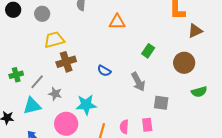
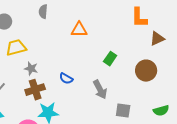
brown cross: (66, 62) -> (35, 90), moved
green semicircle: (199, 92) -> (161, 111), moved
gray star: (55, 94) -> (31, 69), moved

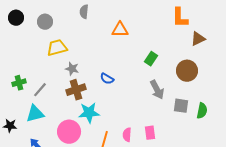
gray arrow: (100, 90) -> (157, 90), moved
gray square: (123, 111) -> (181, 106), moved
green semicircle: (161, 111) -> (202, 111), turned -63

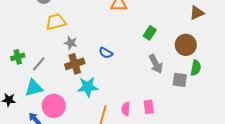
green semicircle: (202, 111) -> (196, 68), moved
pink circle: (69, 132) -> (54, 106), moved

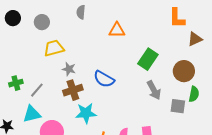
green rectangle: (150, 33) -> (148, 59), size x1.5
blue semicircle: (106, 53) -> (104, 79), size x1.5

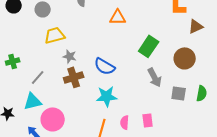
green cross: (16, 83) -> (13, 61), moved
green semicircle: (194, 94) -> (202, 93), moved
cyan star: (86, 113) -> (107, 96), moved

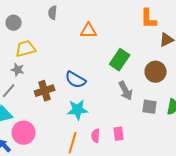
gray star: (70, 56) -> (18, 70), moved

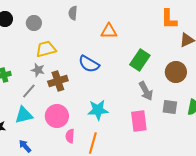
blue semicircle: (76, 80) -> (89, 64), moved
brown cross: (45, 91) -> (58, 81), moved
pink circle: (24, 133) -> (57, 116), moved
pink rectangle: (119, 134) -> (139, 121), moved, size x1.5
pink semicircle: (96, 136) -> (70, 136), moved

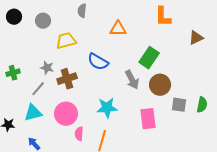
orange L-shape: (169, 19) -> (163, 17), moved
yellow trapezoid: (46, 49) -> (66, 41), moved
brown circle: (176, 72) -> (160, 85), moved
gray arrow: (146, 91) -> (132, 80), moved

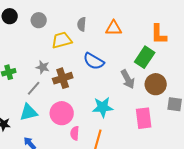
gray semicircle: (82, 11) -> (82, 24), moved
orange L-shape: (163, 17) -> (159, 34), moved

